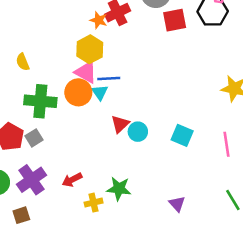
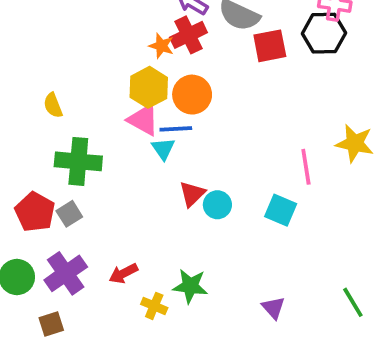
orange circle: (78, 92) -> (192, 95), moved
pink line: (227, 144) -> (306, 167), moved
yellow cross: (94, 203) -> (154, 306), turned 36

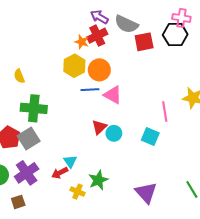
pink triangle: (143, 120) -> (113, 95), moved
cyan triangle: (163, 149) -> (70, 161), moved
gray square: (69, 214) -> (29, 139), size x1.5
green star: (190, 286) -> (98, 180), turned -30
purple triangle: (273, 308) -> (146, 193), size x1.6

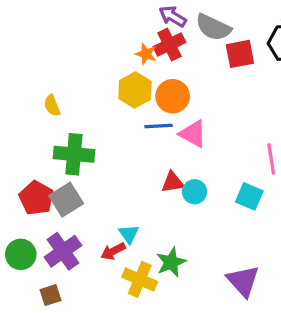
red triangle: (99, 127) -> (173, 182), turned 35
yellow cross: (77, 192) -> (140, 279), size x1.5

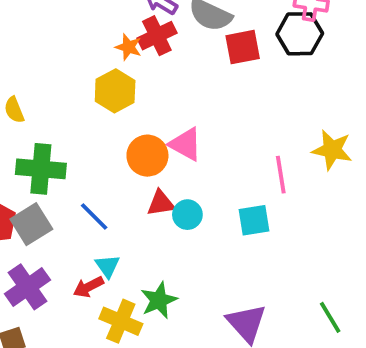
orange circle: (173, 96) -> (147, 156), moved
blue line: (159, 126) -> (94, 217), moved, turned 48
cyan square: (249, 196) -> (254, 220), turned -32

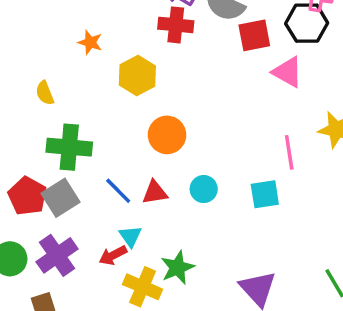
red cross: (157, 36) -> (176, 25), turned 32
orange star: (128, 47) -> (90, 42), moved
pink triangle: (186, 144) -> (287, 72), moved
red triangle: (161, 203) -> (155, 193), moved

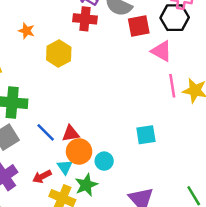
orange circle: (167, 135) -> (79, 151), moved
pink line: (289, 152) -> (172, 86), moved
cyan circle: (204, 189) -> (104, 161), moved
cyan triangle: (130, 236) -> (65, 167), moved

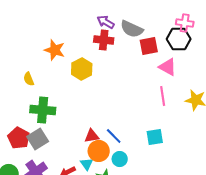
orange star: (26, 31) -> (55, 50), size x1.5
pink line: (172, 86) -> (163, 96), moved
blue line: (46, 132) -> (114, 136), moved

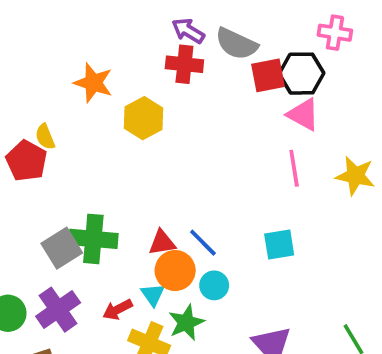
black hexagon: (179, 39) -> (301, 74), moved
green cross: (43, 110) -> (93, 239), moved
red pentagon: (19, 138) -> (26, 161), moved

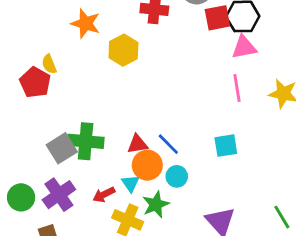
pink triangle: (303, 114) -> (244, 47), turned -40

